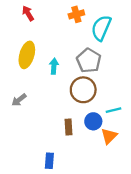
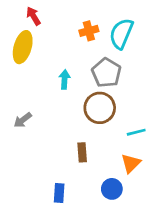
orange cross: (76, 14) -> (89, 31), moved
yellow ellipse: (27, 55) -> (23, 47), moved
blue circle: (93, 121) -> (112, 189), moved

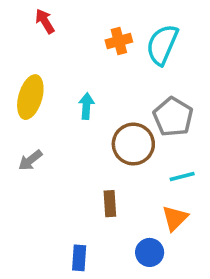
yellow ellipse: (23, 47) -> (30, 97), moved
gray pentagon: (106, 73) -> (173, 117), moved

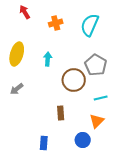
orange cross: (119, 41) -> (56, 23), moved

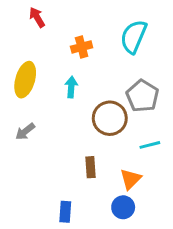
orange cross: (56, 23) -> (82, 47), moved
orange triangle: (97, 121) -> (131, 179), moved

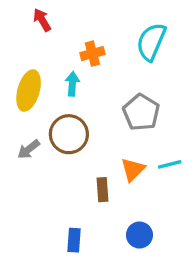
cyan arrow: (71, 87) -> (72, 84), moved
gray pentagon: (142, 96) -> (141, 112), moved
brown circle: (110, 118) -> (69, 134), moved
orange triangle: (131, 179) -> (133, 169), moved

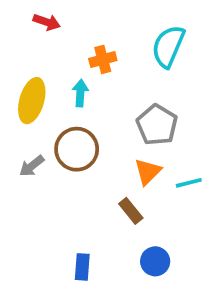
red arrow: (42, 20) -> (47, 22), turned 140
orange triangle: (133, 169) -> (148, 172), moved
brown rectangle: (103, 190) -> (131, 211), moved, turned -35

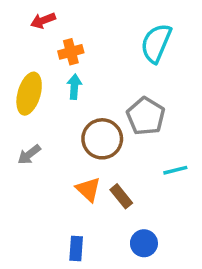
red arrow: (47, 22) -> (43, 21), turned 140
orange cross: (103, 59) -> (71, 52), moved
brown circle: (77, 149) -> (102, 139), moved
orange triangle: (148, 172) -> (88, 189), moved, turned -32

